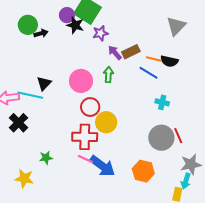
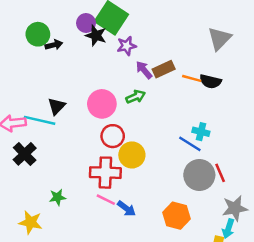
blue line: (149, 73) -> (190, 144), moved
green arrow: (108, 75) -> (136, 97), turned 63
blue arrow: (102, 166) -> (126, 209), size x0.6

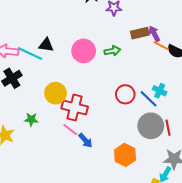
purple arrow: (144, 70) -> (154, 34), moved
black triangle: (57, 106) -> (46, 45), turned 42
red circle: (113, 136) -> (125, 94), moved
yellow circle: (132, 155) -> (56, 93), moved

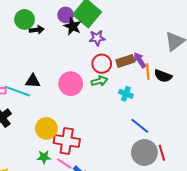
orange line: (161, 46) -> (148, 72), turned 63
cyan cross: (160, 91) -> (126, 94), moved
red circle: (125, 94) -> (102, 64), moved
green star: (31, 119) -> (44, 157), moved

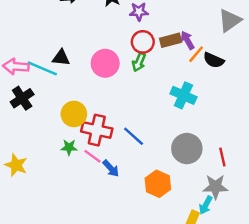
orange line: (148, 72) -> (196, 54), turned 42
green arrow: (99, 81) -> (139, 62), turned 126
cyan cross: (126, 94) -> (183, 95), moved, size x1.5
blue line: (140, 126) -> (134, 136), moved
red line: (162, 153) -> (222, 157), moved

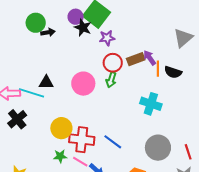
orange line: (196, 54) -> (158, 69), turned -35

